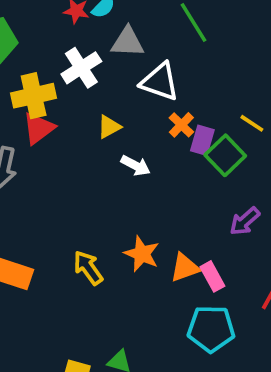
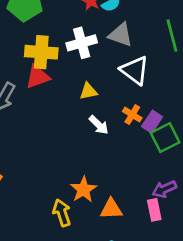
orange cross: (181, 125) -> (132, 115), moved, turned -30
yellow arrow: (88, 268) -> (62, 213), moved
pink rectangle: (212, 276) -> (154, 210), moved

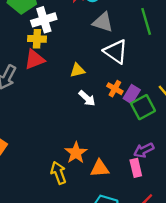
white cross: (82, 43) -> (44, 20), moved
yellow cross: (41, 52) -> (37, 39), size x0.7

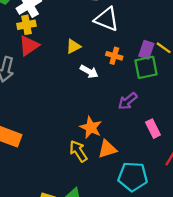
purple rectangle: (132, 94) -> (146, 50), moved
green square: (143, 107) -> (146, 67), turned 30
purple arrow: (144, 150) -> (128, 101), moved
orange triangle: (100, 168) -> (107, 149), moved

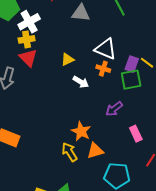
white triangle: (107, 19) -> (106, 49), moved
red triangle: (29, 46) -> (28, 58), turned -42

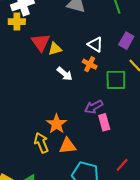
white triangle: (106, 49) -> (95, 45), size x0.7
red triangle: (28, 58) -> (41, 42), moved
purple rectangle: (132, 64) -> (126, 41), moved
pink rectangle: (136, 134) -> (104, 122), moved

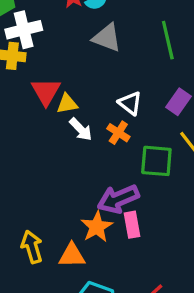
white arrow: (65, 74) -> (81, 129), moved
purple arrow: (94, 107) -> (118, 199), size x1.4
orange star: (57, 124) -> (97, 227), moved

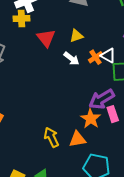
white triangle: (130, 103) -> (108, 56), moved
yellow triangle: (67, 104) -> (76, 36), moved
orange cross: (118, 133) -> (96, 57), turned 32

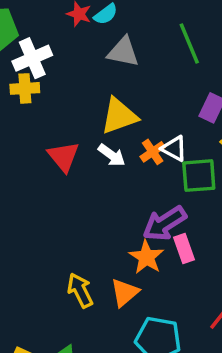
yellow triangle: (76, 36) -> (119, 116), size x1.6
red triangle: (46, 38) -> (63, 157), moved
orange triangle: (77, 139) -> (125, 293), turned -30

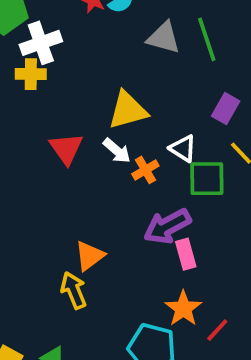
gray triangle: (123, 52) -> (164, 38), moved
orange cross: (153, 152) -> (145, 170), moved
orange star: (146, 257) -> (183, 309), moved
orange triangle: (125, 293) -> (90, 256), moved

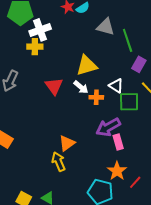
green line: (207, 39) -> (128, 40), moved
orange cross: (145, 170) -> (96, 97), turned 32

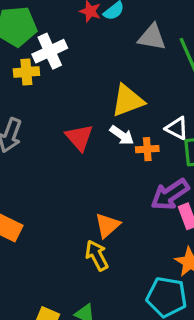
yellow cross: (35, 47) -> (26, 72), moved

